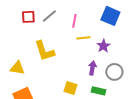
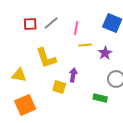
purple arrow: (92, 68) -> (73, 75), moved
yellow square: (70, 88) -> (59, 87), moved

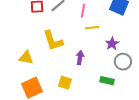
purple star: (105, 53) -> (112, 44), moved
yellow square: (59, 87) -> (65, 83), moved

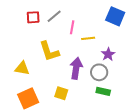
pink line: (83, 11) -> (72, 27), moved
purple arrow: (80, 58) -> (76, 68), size x1.5
gray circle: (123, 62) -> (99, 72), moved

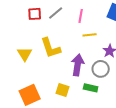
pink line: (72, 27) -> (81, 16), moved
yellow triangle: (22, 68) -> (25, 54), moved, turned 49
green rectangle: (103, 91) -> (91, 88), moved

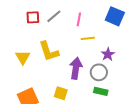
green rectangle: (91, 88) -> (101, 91), moved

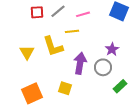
pink line: (79, 19) -> (83, 14), turned 64
yellow line: (88, 38) -> (72, 31), moved
green rectangle: (101, 91) -> (120, 86), moved, turned -56

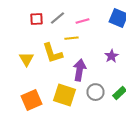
gray circle: (103, 67) -> (96, 92), moved
yellow square: (65, 88) -> (64, 95), size x1.6

